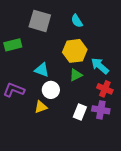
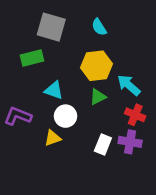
green rectangle: (13, 45) -> (32, 58), moved

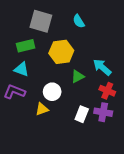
yellow hexagon: (96, 66) -> (61, 52), moved
cyan triangle: (54, 90) -> (21, 69), moved

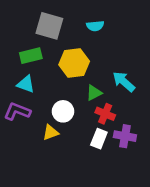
cyan semicircle: (79, 21) -> (95, 26), turned -64
red cross: (107, 91) -> (105, 114), moved

